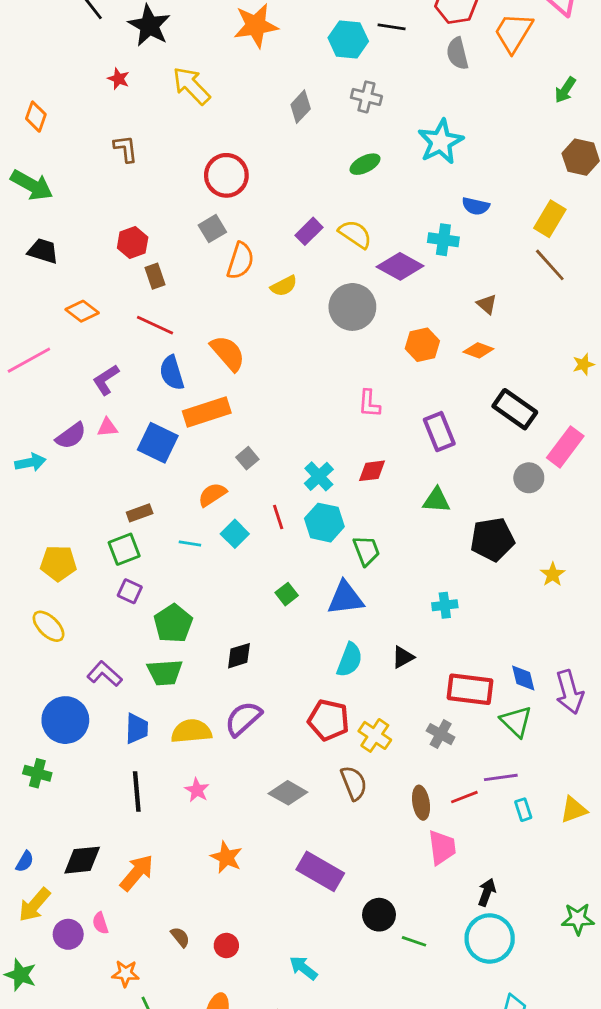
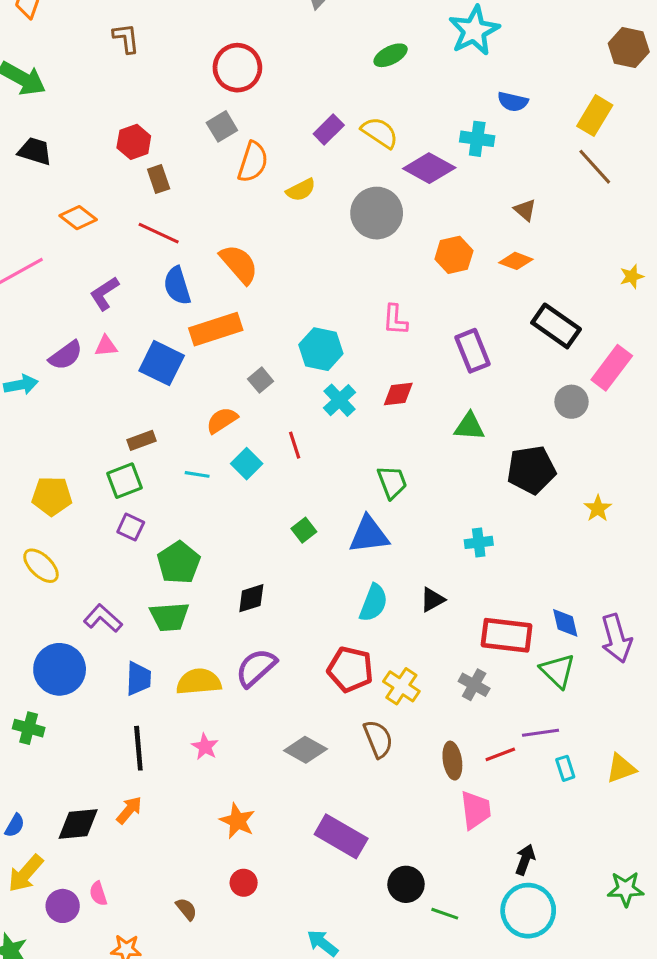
cyan hexagon: (324, 523) -> (321, 349), moved
orange arrow: (137, 873) -> (129, 810), moved, size x0.7
red circle: (226, 945) -> (244, 883), moved

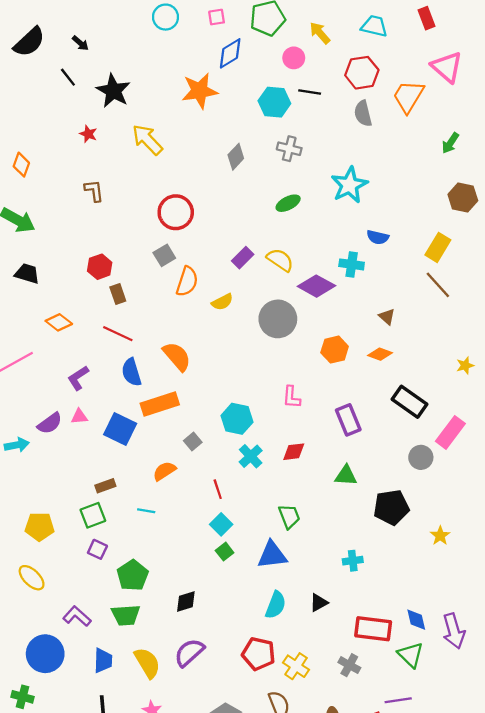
cyan square: (247, 464) -> (221, 524), moved
yellow semicircle: (199, 682) -> (147, 663), turned 64

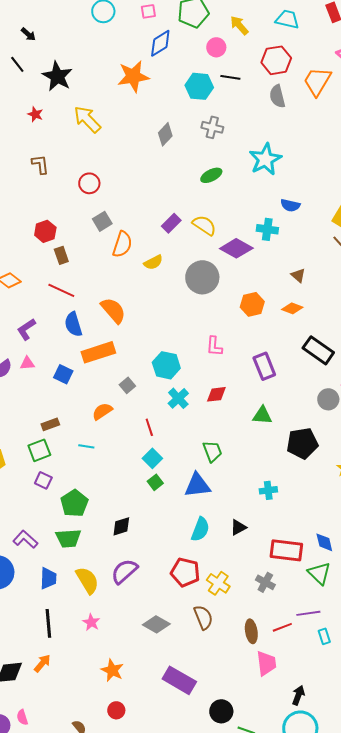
red circle: (176, 212) -> (89, 183), moved, size x0.7
blue square: (120, 429) -> (63, 374), size x0.7

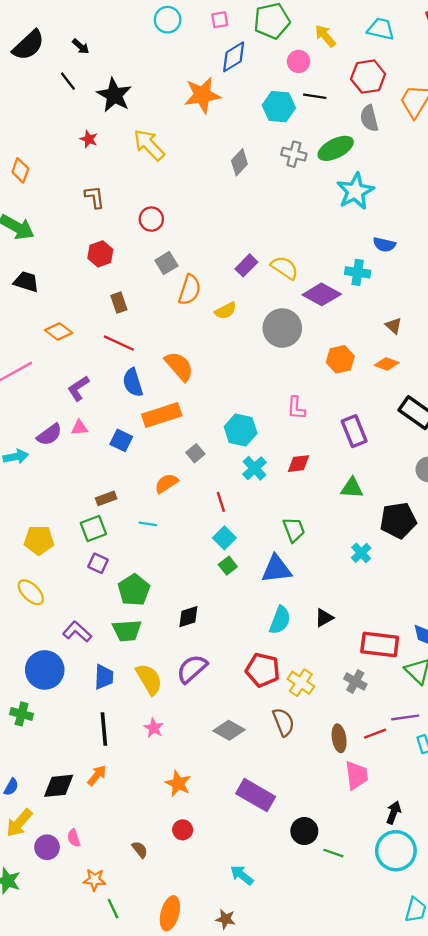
green ellipse: (211, 175) -> (336, 148), moved, size x1.4
red hexagon: (45, 231) -> (100, 254), moved
cyan cross: (268, 490) -> (361, 553), moved, turned -36

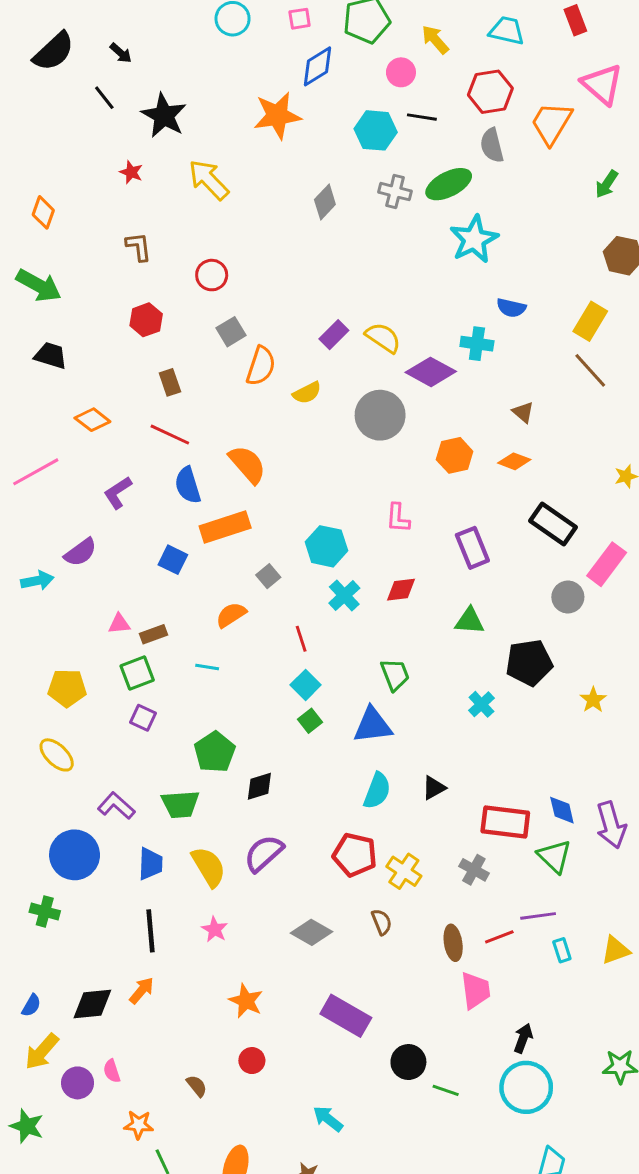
pink triangle: (79, 428) -> (119, 624), moved
green pentagon: (134, 590) -> (215, 752), moved
brown semicircle: (283, 722) -> (382, 922), size x0.7

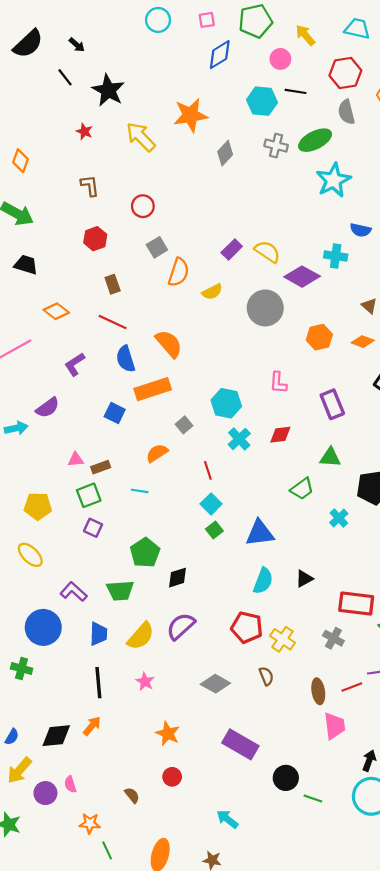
orange star: (277, 116) -> (191, 115), moved
green trapezoid: (395, 675) -> (302, 489), moved, turned 75
yellow semicircle: (209, 867) -> (141, 636), turned 72

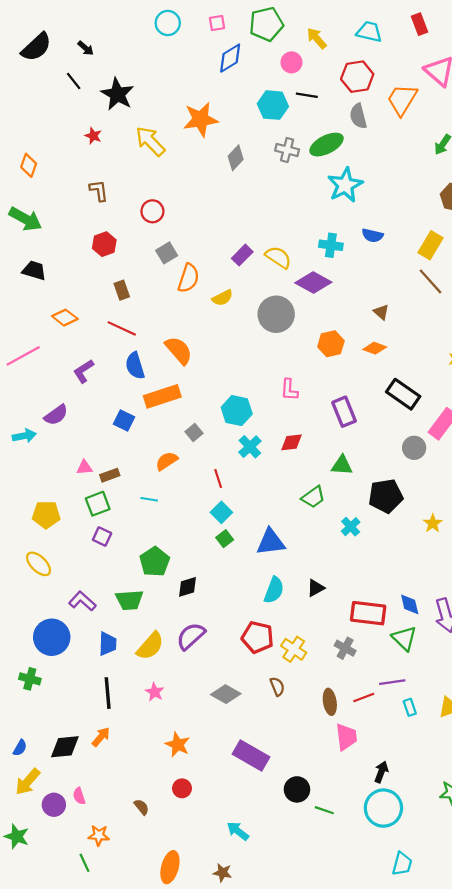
cyan cross: (336, 256) -> (331, 245), moved
green line: (107, 850) -> (85, 863), moved

